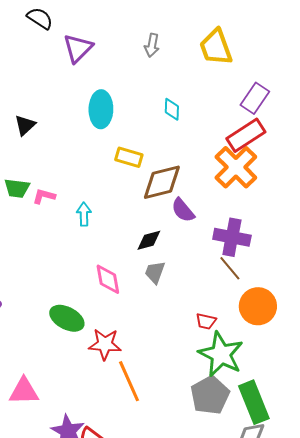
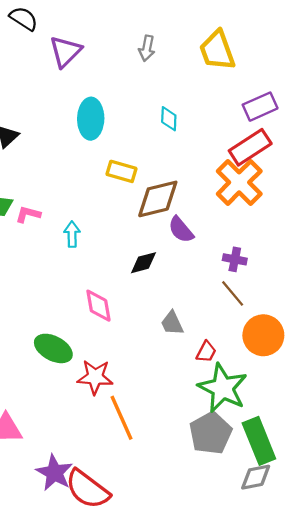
purple rectangle: (255, 98) -> (260, 107), turned 32
purple cross: (232, 237) -> (235, 259), size x0.6
gray trapezoid: (155, 272) -> (172, 323), moved, turned -45
red trapezoid: (206, 321) -> (206, 352), turned -75

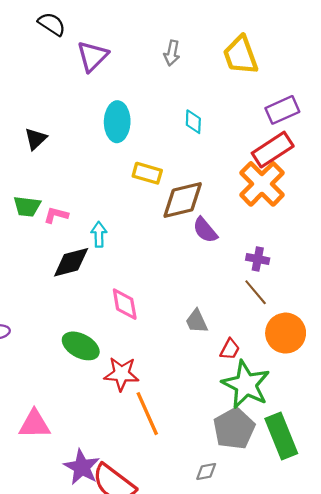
black diamond: (144, 263) -> (71, 262), moved, size x1.4
gray diamond: (256, 477) -> (206, 471), moved, size x0.7

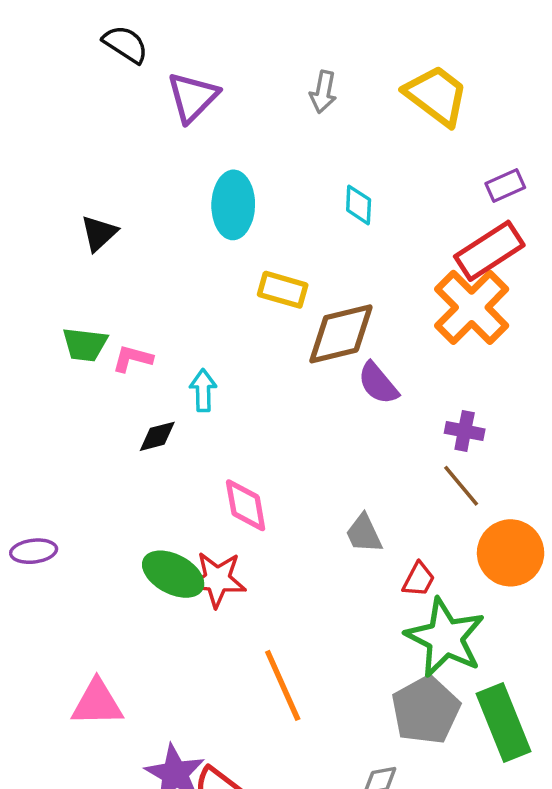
yellow trapezoid: (241, 55) -> (436, 95), turned 147
purple rectangle: (282, 110) -> (505, 185), size x0.7
black diamond: (71, 262) -> (157, 436), size x0.6
red star: (121, 374) -> (217, 579), moved

